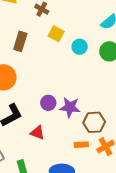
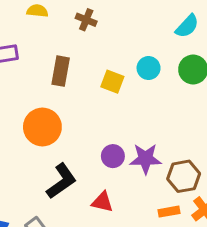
yellow square: (56, 34) -> (112, 82), moved

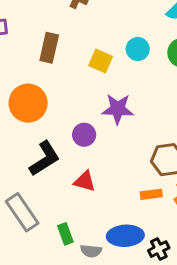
purple circle: (113, 156) -> (84, 135), moved
purple star: (146, 159) -> (118, 109), moved

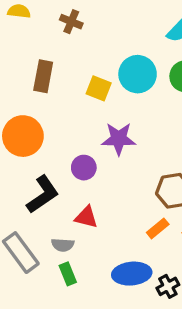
cyan circle: (138, 49) -> (138, 74), size x1.5
orange rectangle: (151, 194) -> (158, 228), turned -30
gray semicircle: (91, 251) -> (63, 245), moved

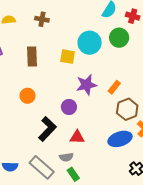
orange circle: (23, 136) -> (28, 96), size x0.6
orange rectangle: (158, 228) -> (114, 87), moved
blue ellipse: (132, 274) -> (120, 139), moved

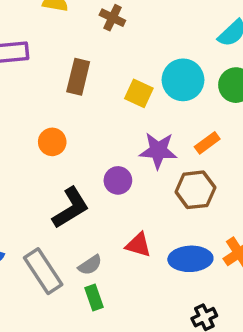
orange rectangle: (114, 87) -> (207, 143), moved
brown hexagon: (127, 109) -> (195, 190), moved
red triangle: (77, 137) -> (138, 245), moved
gray semicircle: (66, 157) -> (90, 265), turned -40

